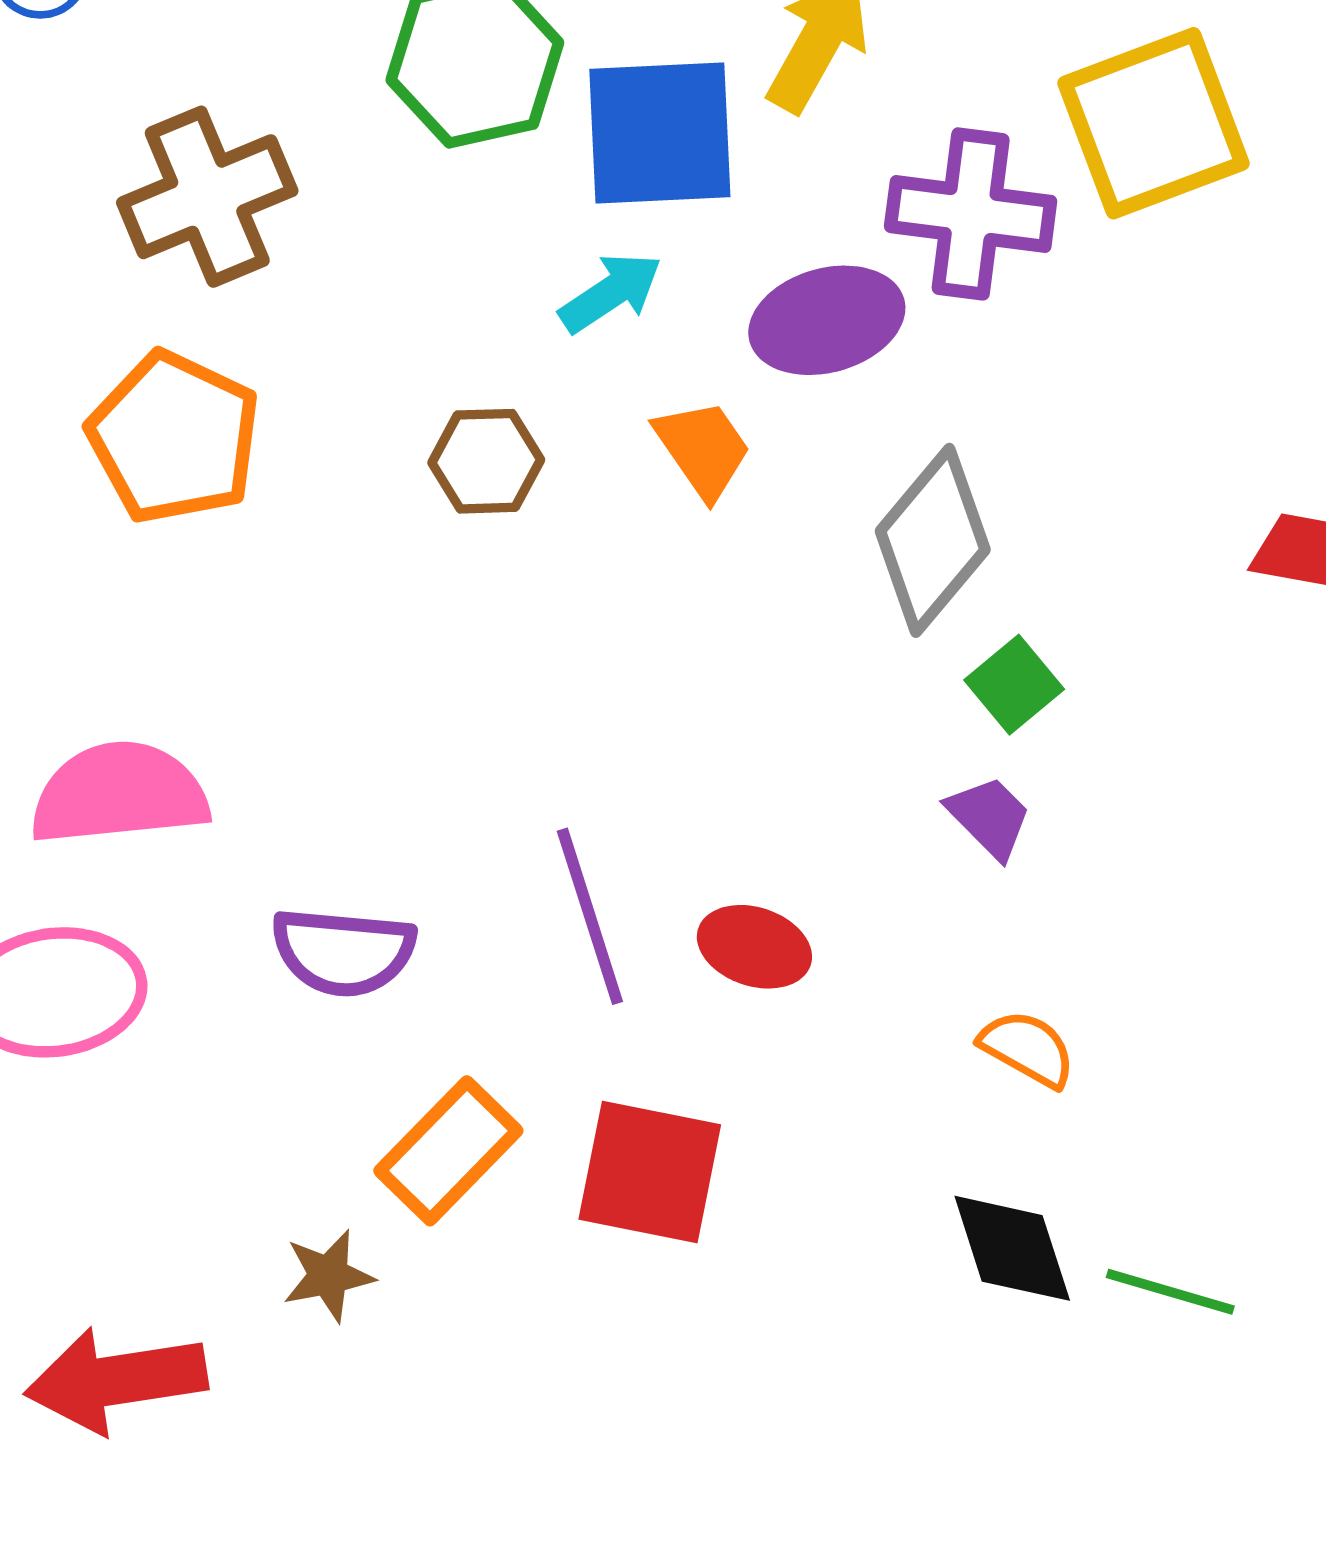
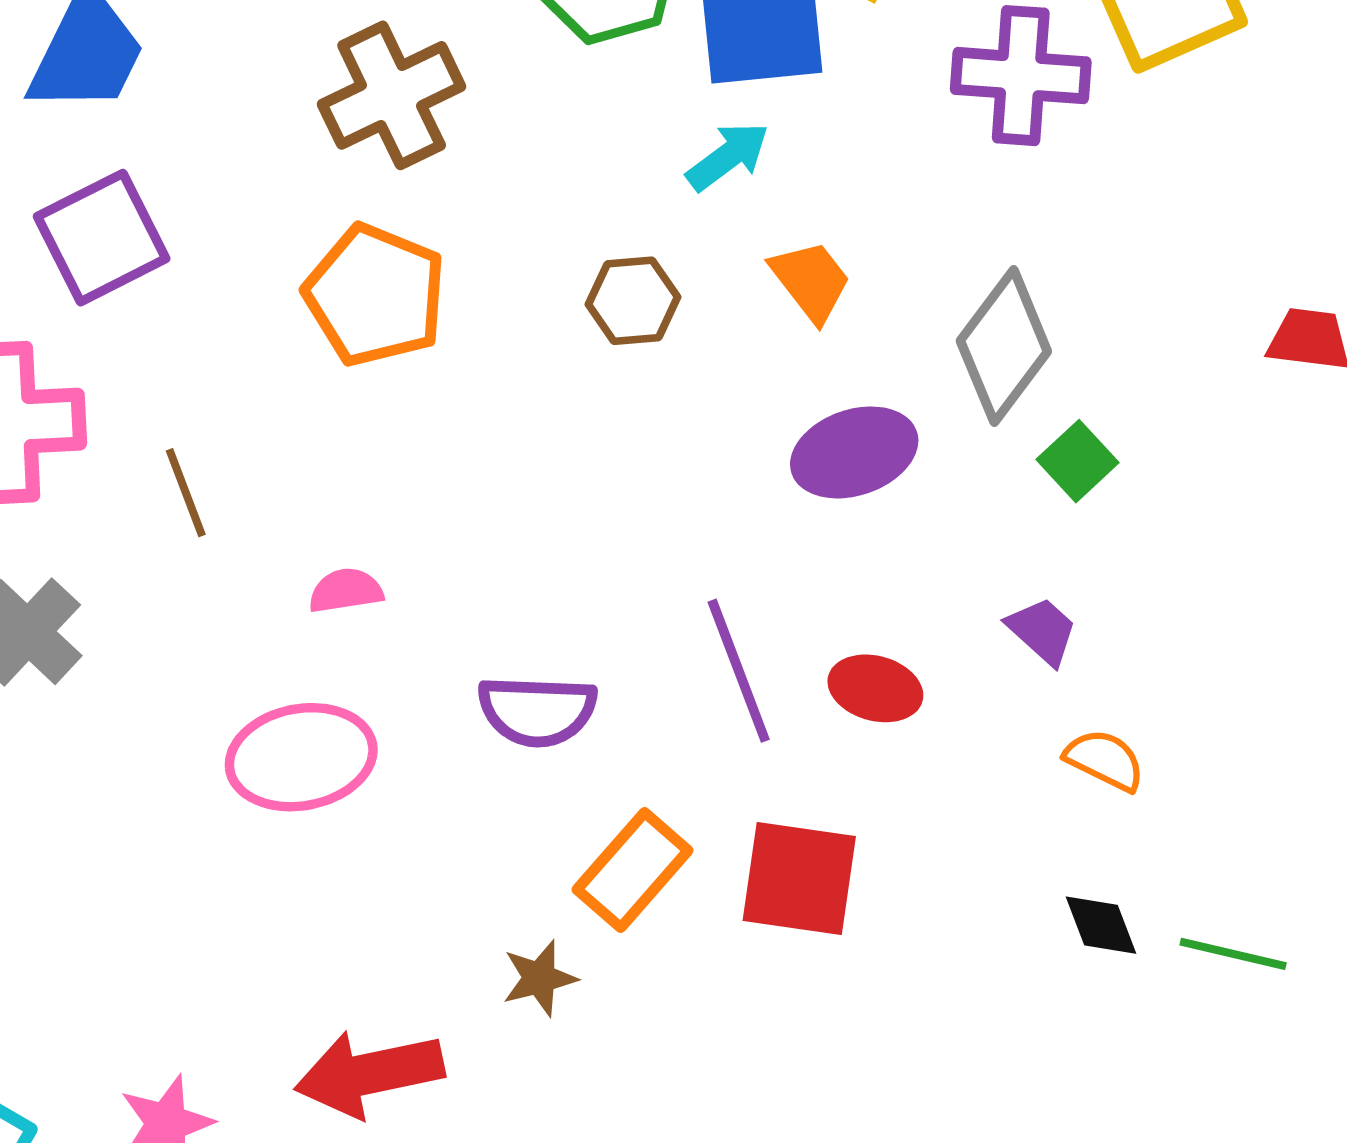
purple ellipse: (827, 320) -> (854, 452), moved
pink semicircle: (119, 794) -> (346, 591), size x0.5
purple trapezoid: (989, 817) -> (1042, 631), moved
black diamond: (1012, 1248) -> (1101, 925), size x0.7

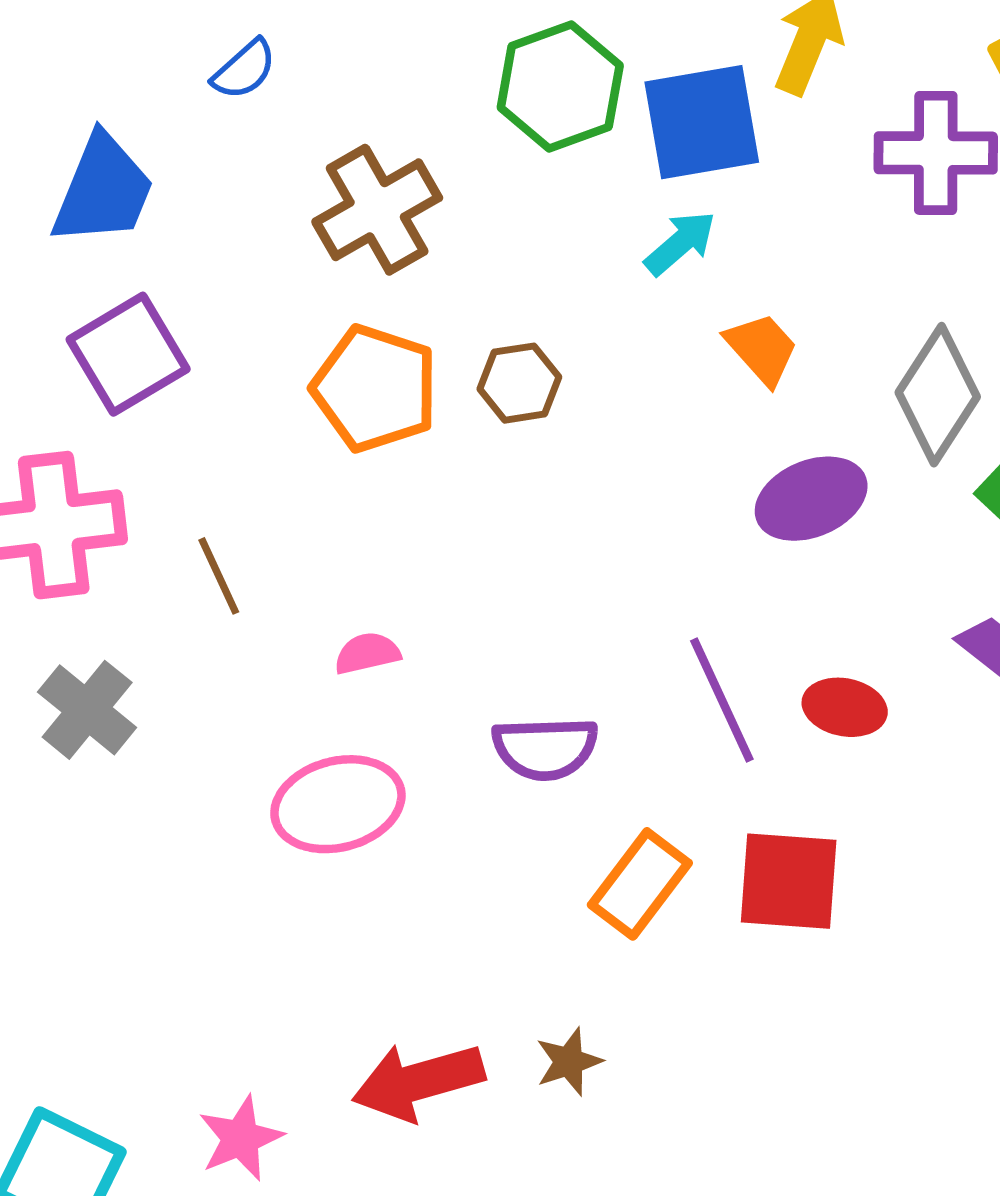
brown hexagon: (633, 301) -> (519, 383), moved
brown star: (539, 978) -> (569, 1062), moved

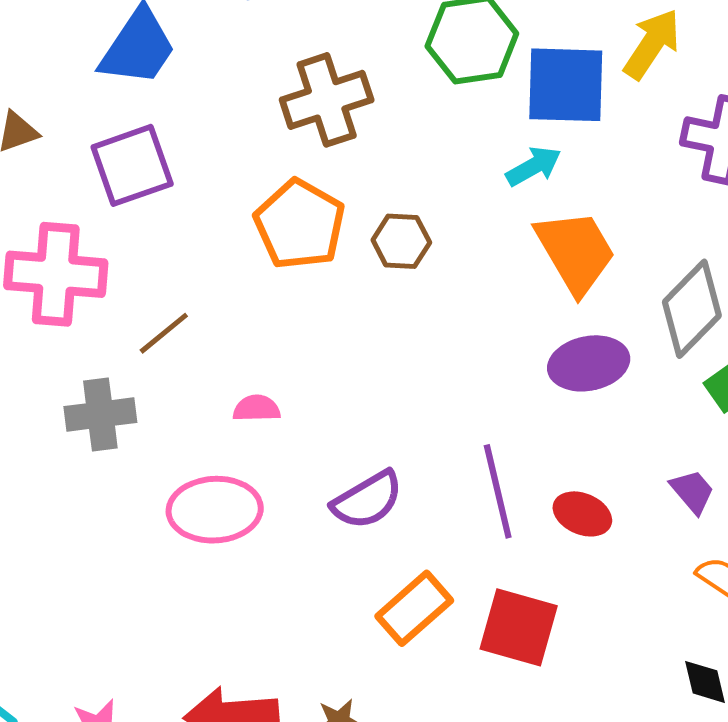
orange trapezoid: (762, 349) -> (575, 252), size x1.6
brown line: (219, 576) -> (164, 333), turned 64
gray cross: (87, 710) -> (100, 414), moved, turned 32
purple semicircle: (545, 748) -> (367, 500), turned -40

